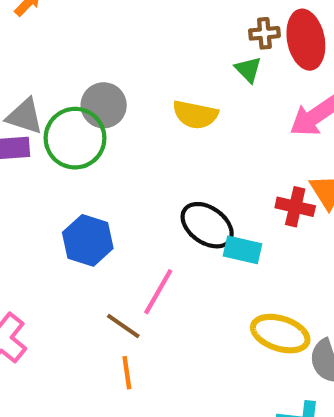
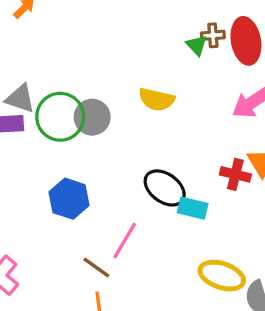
green triangle: (248, 69) -> (197, 45), moved
gray circle: (104, 105) -> (92, 117), moved

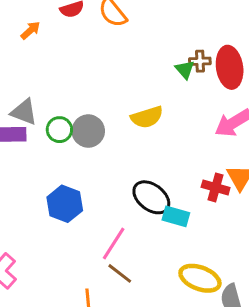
yellow semicircle: (157, 99) -> (147, 117), turned -32
green circle: (60, 117) -> (59, 130), size x0.6
brown line: (96, 268) -> (120, 273), moved

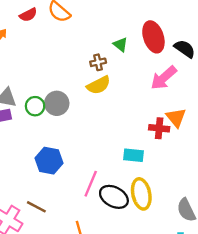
brown cross: (200, 61) -> (98, 62), moved
black ellipse: (151, 197) -> (114, 197), moved
brown line: (120, 273) -> (36, 207), moved
yellow ellipse: (200, 278) -> (141, 194), moved, turned 68

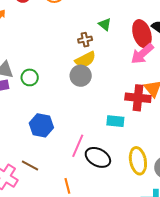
red ellipse: (153, 37) -> (142, 34), moved
gray circle: (57, 103) -> (81, 76), moved
red cross: (159, 128) -> (138, 98), size x1.4
yellow ellipse: (141, 194) -> (138, 161), moved

